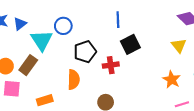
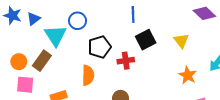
yellow triangle: (179, 45) -> (181, 41), moved

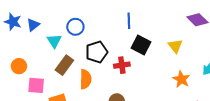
cyan triangle: (55, 35) -> (54, 41), size x0.7
black square: (146, 40) -> (141, 45), turned -36
brown rectangle: (42, 61) -> (64, 65), moved
pink square: (25, 85) -> (36, 85), moved

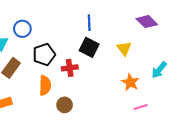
blue line: (129, 21) -> (89, 23), moved
orange semicircle: (86, 79) -> (45, 85), moved

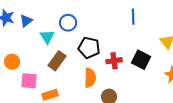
black square: (89, 47) -> (141, 60), moved
black pentagon: (44, 55) -> (89, 48), turned 30

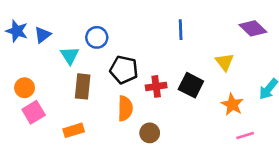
brown rectangle: (57, 61) -> (83, 86), turned -30
pink square: (29, 81) -> (34, 112), moved, turned -36

